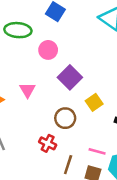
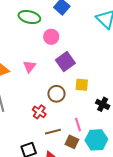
yellow square: (94, 102) -> (82, 85), turned 32
pink line: (97, 151) -> (78, 125), turned 48
brown line: (68, 165) -> (53, 132), turned 49

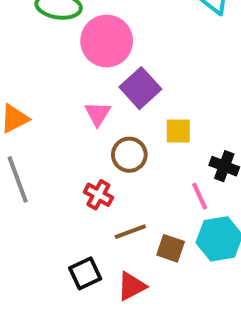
pink circle: (51, 37) -> (107, 41), size x1.6
pink triangle: (30, 66) -> (98, 114), moved
pink line: (78, 125) -> (200, 196), moved

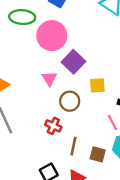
brown line: (130, 232) -> (73, 146), turned -54

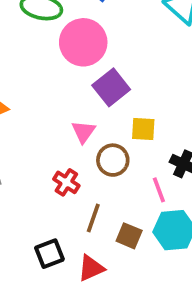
pink triangle: (49, 79) -> (83, 132), moved
brown circle: (70, 101) -> (113, 160), moved

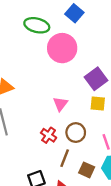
purple square: (111, 87) -> (96, 79), moved
brown circle: (113, 160) -> (76, 133), moved

